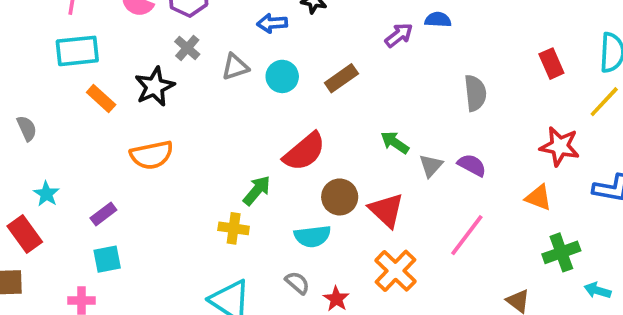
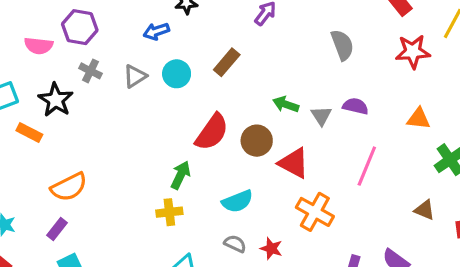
black star: (155, 87) -> (56, 100), moved
red star: (560, 146) -> (413, 52), moved
orange semicircle: (152, 155) -> (69, 187), moved
brown circle: (340, 197) -> (257, 141), moved

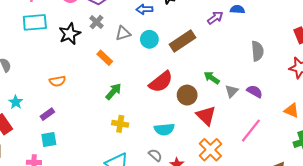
brown rectangle: (227, 62) -> (183, 41), size x1.4
orange rectangle: (29, 133) -> (105, 58), moved
green arrow: (181, 175) -> (113, 91), moved
orange semicircle: (69, 187) -> (57, 81), moved, size x0.7

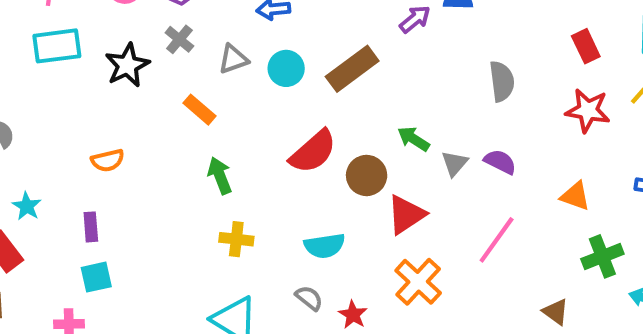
green arrow: (113, 91) -> (220, 176), turned -60
purple rectangle: (47, 114) -> (91, 227), turned -56
red triangle: (206, 116) -> (406, 214), turned 45

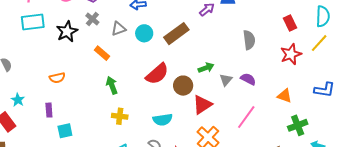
red star: (588, 110) -> (291, 54), turned -30
green arrow: (414, 139) -> (206, 68), turned 126
cyan square: (96, 277) -> (65, 131), moved

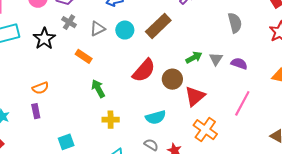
gray triangle: (226, 80) -> (216, 59), moved
purple rectangle: (49, 110) -> (36, 111), moved
cyan square: (65, 131) -> (66, 142), moved

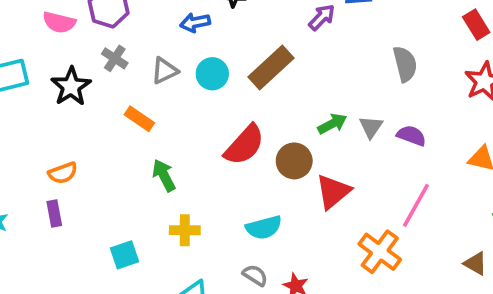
orange cross: (205, 130) -> (380, 252), moved
cyan square: (66, 142) -> (124, 255), moved

